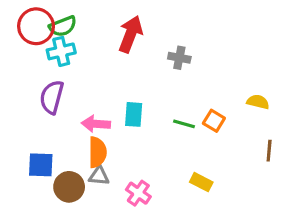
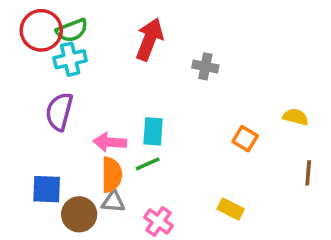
green line: (184, 124) -> (148, 164), moved, turned -40

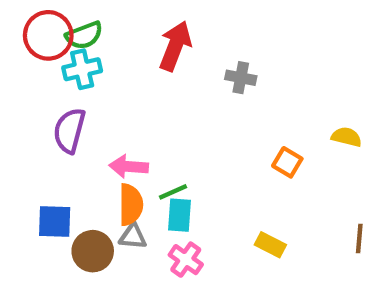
cyan rectangle: (153, 131) -> (179, 215), moved
brown line: (308, 173) -> (359, 238), moved

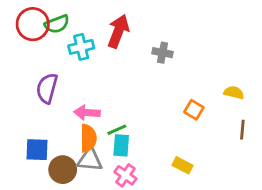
cyan cross: (82, 69) -> (81, 47), moved
gray triangle: (133, 236) -> (90, 160), size x1.4
brown line: (359, 238) -> (242, 130), moved

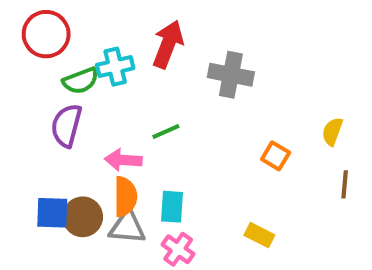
green semicircle: (57, 24) -> (81, 81), moved
gray cross: (163, 53) -> (231, 75), size x1.5
yellow semicircle: (234, 93) -> (332, 132), turned -84
green line: (117, 130) -> (166, 132), moved
brown circle: (63, 170) -> (83, 217), moved

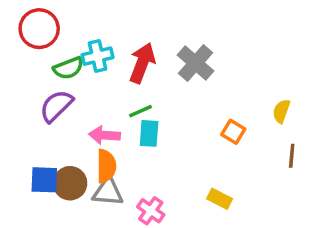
red arrow: (168, 44) -> (142, 63), moved
gray cross: (231, 75) -> (195, 63), turned 30
purple semicircle: (66, 125) -> (56, 106), turned 30
cyan rectangle: (172, 207) -> (149, 133), moved

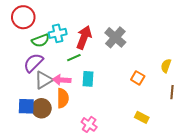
green line: (140, 111) -> (74, 58), moved
gray triangle: (108, 192) -> (44, 80), moved, turned -36
yellow rectangle: (220, 199) -> (142, 117), moved

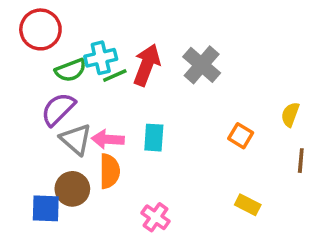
green line: (74, 58) -> (115, 76), moved
gray triangle: (44, 80) -> (76, 139), turned -48
blue square: (26, 106) -> (46, 208), moved

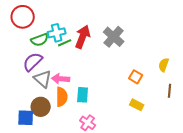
cyan rectangle: (154, 138) -> (83, 95), moved
yellow rectangle: (248, 205) -> (137, 105), moved

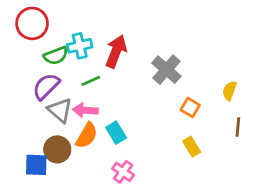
gray cross: (114, 37) -> (166, 70), moved
green line: (65, 43) -> (91, 81), moved
cyan rectangle: (83, 95) -> (116, 133), turned -35
orange semicircle: (62, 97) -> (87, 135), turned 30
yellow rectangle: (137, 105) -> (192, 147), turned 32

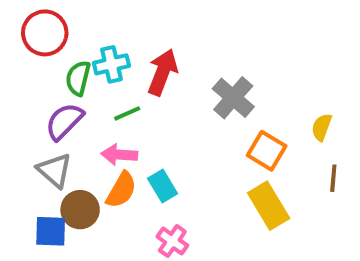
green semicircle: (56, 56) -> (78, 78), turned 125
orange square: (190, 107) -> (267, 151), size x1.4
gray triangle: (60, 110) -> (55, 170), moved
yellow rectangle: (192, 147) -> (269, 206), size x1.6

